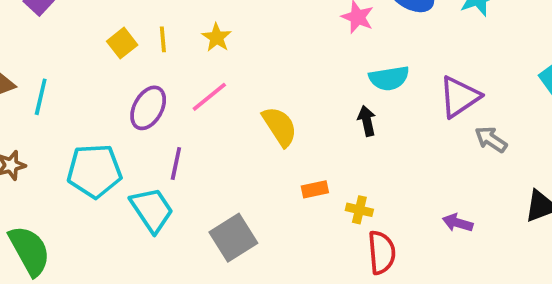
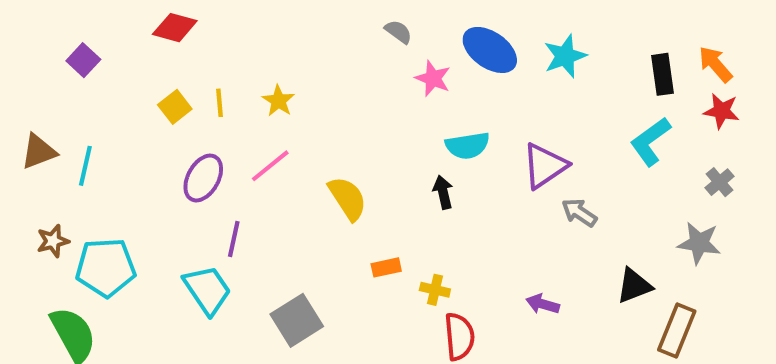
cyan pentagon: (94, 171) -> (106, 267), moved

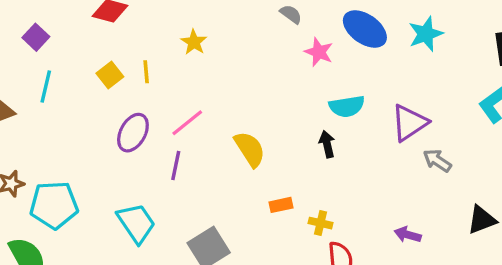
yellow star: (278, 101) -> (194, 42), moved
cyan line: (85, 166) -> (46, 87), moved
purple line: (234, 239) -> (176, 166), moved

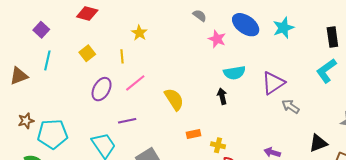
yellow line: (146, 72) -> (122, 56), moved
purple line: (176, 166) -> (127, 121), moved, turned 66

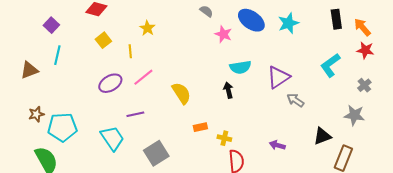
black rectangle: (332, 37) -> (336, 19), moved
yellow square: (87, 53) -> (103, 40), moved
purple ellipse: (102, 89) -> (110, 83), turned 30

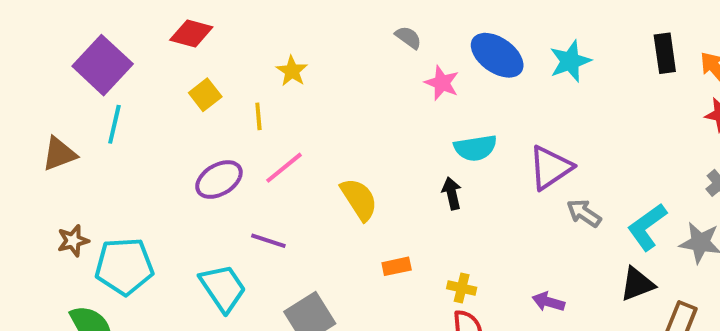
purple square: (51, 25) -> (103, 65), size x1.8
cyan L-shape: (330, 65) -> (647, 227), moved
purple line: (135, 114) -> (268, 241), turned 30
yellow cross: (224, 138) -> (462, 288), moved

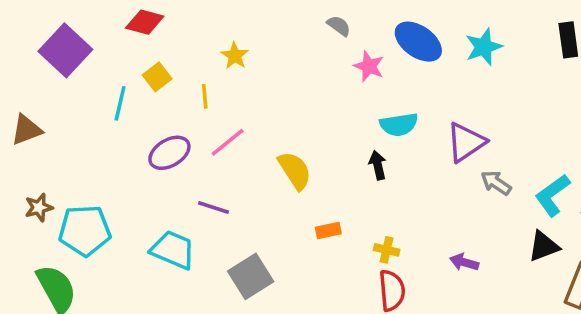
cyan line: (114, 124) -> (120, 103), moved
cyan trapezoid: (223, 288) -> (173, 250), turned -33

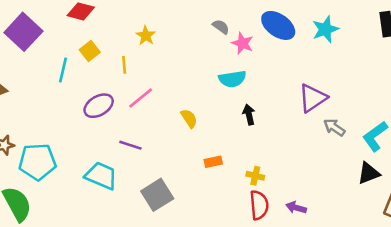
gray semicircle: (339, 26) -> (221, 27), moved
cyan semicircle: (399, 125) -> (232, 79), moved
yellow semicircle: (295, 170) -> (189, 118), size x0.7
purple arrow: (464, 262) -> (296, 208), moved

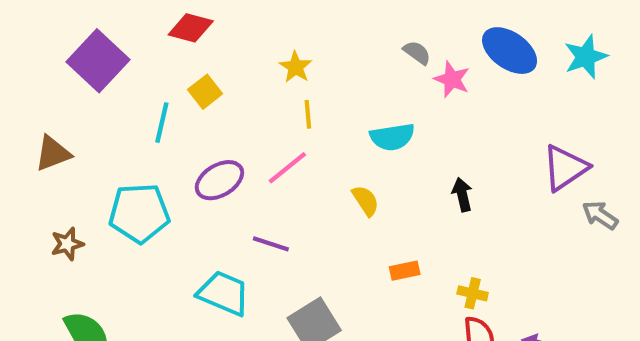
yellow line: (124, 65) -> (308, 114), moved
cyan semicircle: (232, 79) -> (392, 137), moved
cyan pentagon: (37, 162) -> (139, 213), moved

